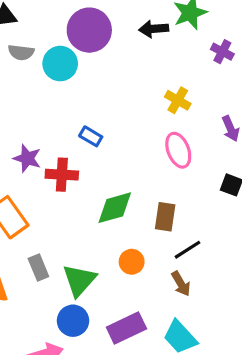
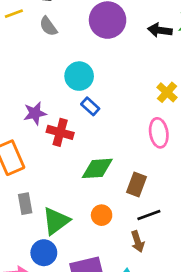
gray semicircle: (21, 52) -> (48, 26), turned 35
cyan circle: (60, 64) -> (79, 76), moved
purple star: (27, 158) -> (35, 113), turned 30

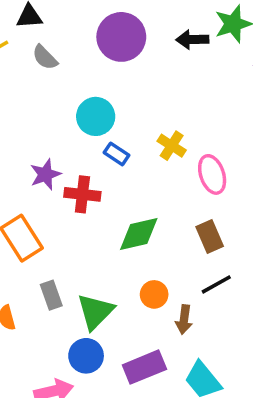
yellow cross: (167, 92) -> (172, 146), moved
brown rectangle: (137, 185) -> (210, 236), moved, turned -35
brown arrow: (138, 242) -> (184, 320), moved, turned 35

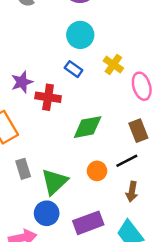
cyan circle: (96, 116) -> (80, 35), moved
black line: (216, 284) -> (127, 161), moved
brown arrow: (184, 320) -> (132, 192), moved

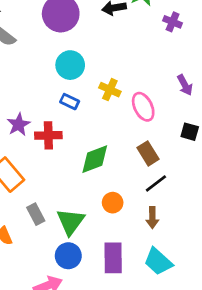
black line: (127, 161) -> (156, 183), moved
purple rectangle: (88, 223) -> (113, 258), turned -60

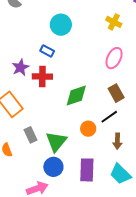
yellow cross: (110, 90) -> (114, 22), moved
blue rectangle: (70, 102) -> (47, 51), moved
pink ellipse: (143, 107) -> (114, 58), turned 50
black line: (156, 183) -> (109, 117), moved

